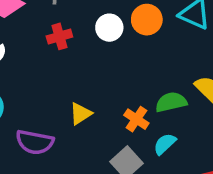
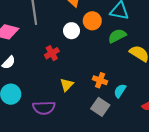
red cross: (59, 36) -> (52, 53), moved
green semicircle: (171, 102) -> (117, 36), moved

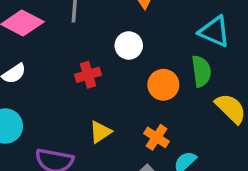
orange circle: (92, 21) -> (163, 85), moved
green semicircle: (117, 36) -> (201, 71), turned 96

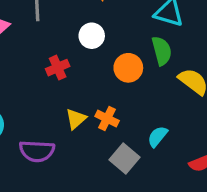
orange cross: (157, 137) -> (107, 118), moved

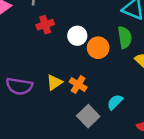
white circle: (92, 36) -> (77, 36), moved
red cross: (58, 68) -> (45, 25), moved
purple semicircle: (37, 151) -> (19, 86), moved

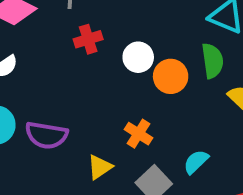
yellow triangle: (54, 82) -> (100, 167), moved

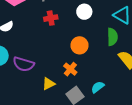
white circle: (138, 57) -> (84, 12), moved
orange circle: (171, 76) -> (80, 45), moved

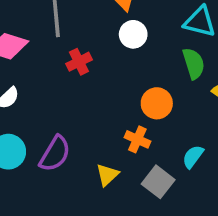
orange circle: (80, 45) -> (157, 103), moved
purple semicircle: (23, 64) -> (55, 154), turned -60

